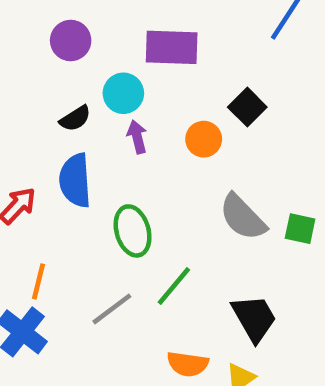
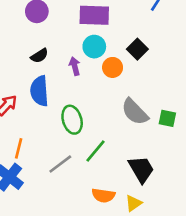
cyan circle: (123, 93) -> (94, 47), moved

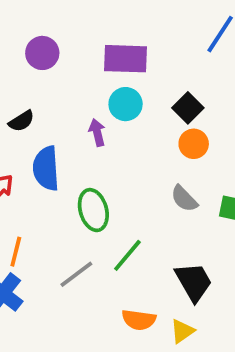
black semicircle: (39, 56) -> (21, 121), moved
orange circle: (113, 67) -> (194, 144), moved
gray semicircle: (135, 112) -> (184, 199), size x0.7

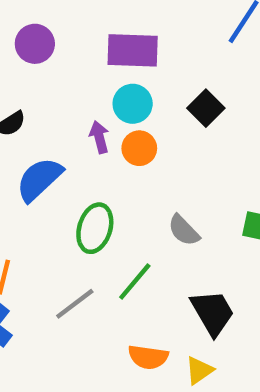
orange circle: (194, 144) -> (139, 148), moved
blue semicircle: (46, 168) -> (39, 179), turned 51
gray semicircle: (184, 199) -> (184, 230), moved
green ellipse: (93, 210) -> (95, 228), turned 33

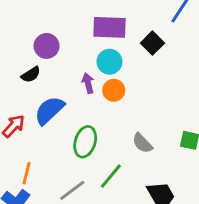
purple circle: (35, 44) -> (47, 46), moved
black square: (206, 108) -> (152, 43), moved

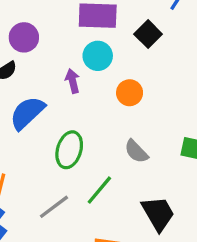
orange circle: (114, 90) -> (130, 93), moved

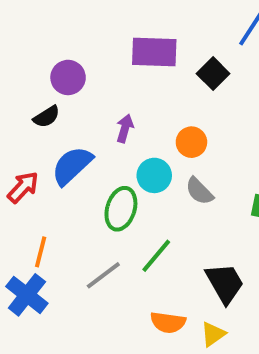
cyan circle: (98, 56) -> (154, 175), moved
purple arrow: (73, 81) -> (125, 128), turned 30
gray semicircle: (136, 151) -> (199, 191), moved

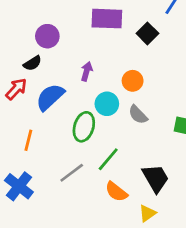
red arrow: (23, 187) -> (16, 89), moved
orange line: (41, 252) -> (28, 140), moved
orange semicircle: (168, 322) -> (116, 192), moved, turned 30

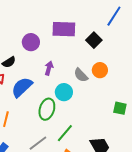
purple circle: (47, 36) -> (31, 42), moved
orange circle: (133, 81) -> (100, 70), moved
gray semicircle: (138, 115) -> (81, 75), moved

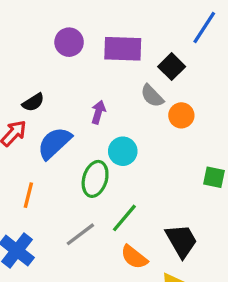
purple circle: (31, 42) -> (69, 42), moved
gray semicircle: (81, 75) -> (152, 96), moved

